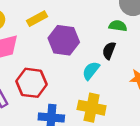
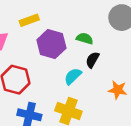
green semicircle: (118, 26) -> (85, 38), moved

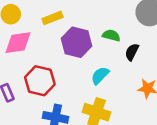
black semicircle: (92, 60) -> (132, 52), moved

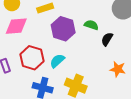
cyan semicircle: (100, 75) -> (57, 61), moved

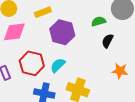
green semicircle: (91, 25) -> (99, 21), moved, turned -32

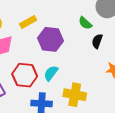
green semicircle: (99, 21) -> (85, 23), turned -112

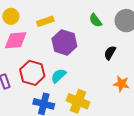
green semicircle: (85, 23) -> (95, 20), moved

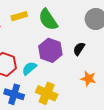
green semicircle: (95, 20) -> (48, 20), moved, size x1.6
purple hexagon: (64, 42) -> (50, 50), moved

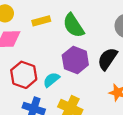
black semicircle: (79, 49) -> (107, 59), size x1.5

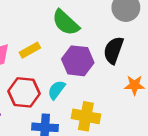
yellow rectangle: (41, 21) -> (30, 50), moved

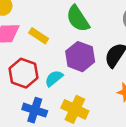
yellow rectangle: (30, 50) -> (39, 36), turned 48

